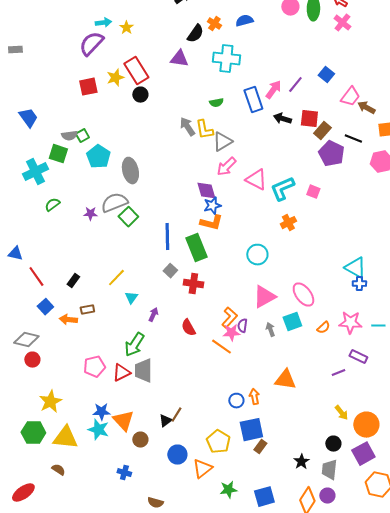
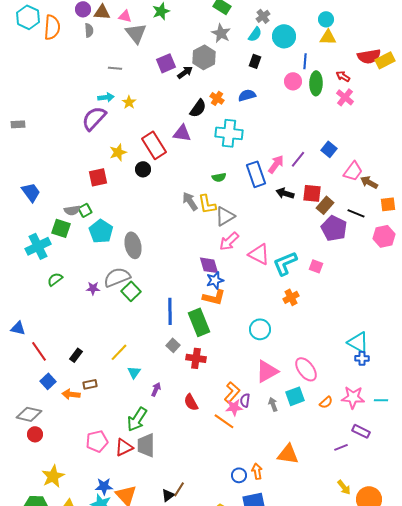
red rectangle: (136, 71) -> (154, 145), moved
red square: (88, 87) -> (98, 177), moved

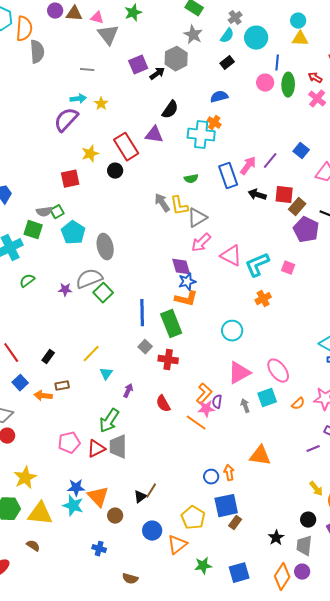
gray semicircle: (89, 30) -> (37, 52), moved, size x1.6
black rectangle: (255, 61) -> (227, 63), turned 32
orange cross: (217, 98) -> (214, 123), moved

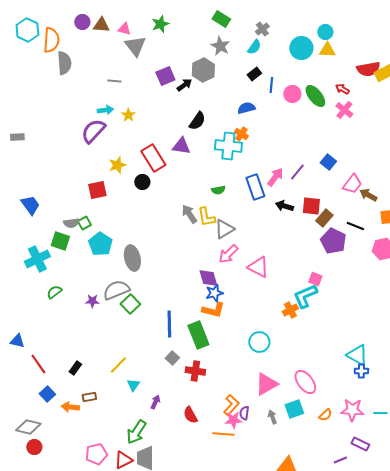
cyan circle: (256, 38) -> (301, 48), moved
blue line: (277, 63) -> (271, 85), moved
green ellipse: (288, 85) -> (315, 96), turned -40
cyan L-shape: (257, 265) -> (305, 296), moved
orange line: (196, 423) -> (223, 434), turned -30

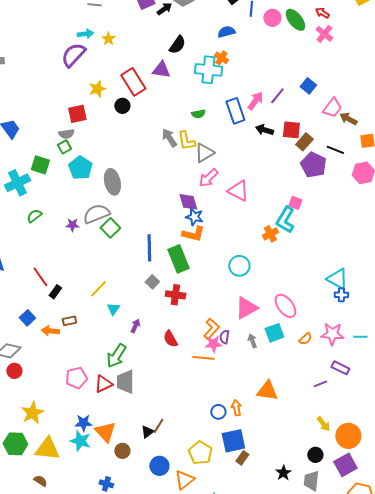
gray semicircle: (71, 223) -> (66, 134), moved
blue star: (214, 293) -> (194, 217), turned 30
cyan L-shape: (305, 296) -> (285, 220), turned -36
red line: (38, 364) -> (40, 277), moved

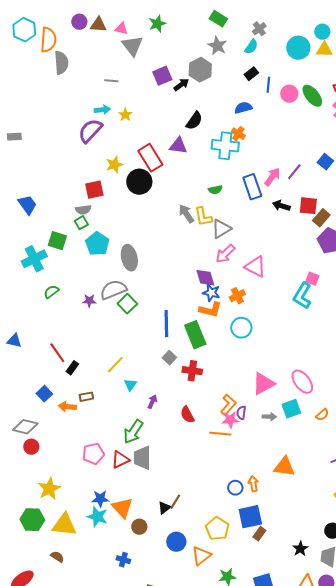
black circle: (122, 106) -> (139, 182), size x1.6
orange cross: (270, 234) -> (237, 296), moved
cyan circle: (239, 266) -> (241, 328), moved
gray arrow: (252, 341) -> (269, 417), turned 112

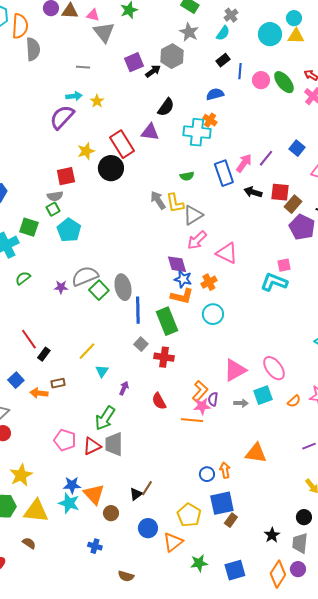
gray ellipse: (129, 258) -> (123, 287), moved
pink square: (312, 279) -> (284, 265), turned -32
cyan L-shape: (302, 296) -> (274, 282), turned 80
pink pentagon: (93, 454) -> (65, 440), turned 30

